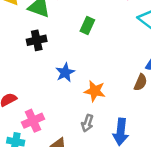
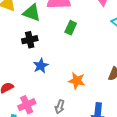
blue star: (65, 72) -> (41, 66), moved
gray arrow: (87, 123) -> (60, 107), moved

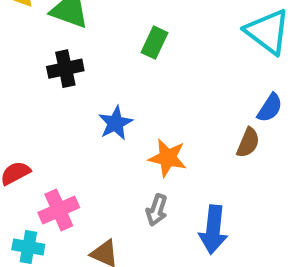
blue star: (41, 66) -> (115, 123), moved
gray arrow: (60, 107) -> (157, 210), moved

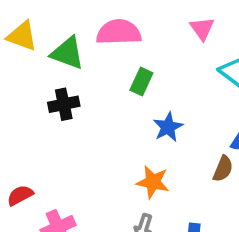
blue star: (115, 123) -> (168, 127), moved

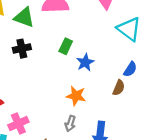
green rectangle: (141, 82) -> (66, 46), moved

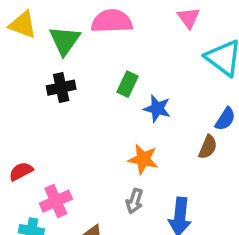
green triangle: (24, 17) -> (65, 40), turned 45
blue star: (85, 62) -> (157, 109), turned -30

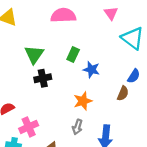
green triangle: (65, 40) -> (34, 54), moved
black cross: (61, 88) -> (43, 78), moved
orange star: (143, 159) -> (83, 101), turned -30

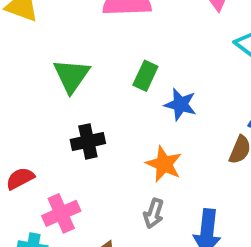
black cross: (43, 78) -> (88, 141), moved
orange star: (83, 101) -> (164, 164), turned -30

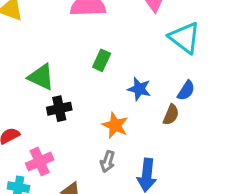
green triangle: (71, 76) -> (41, 77), moved, turned -40
blue star: (180, 104) -> (139, 89), moved

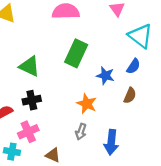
green rectangle: (102, 60) -> (76, 53), size x1.6
blue semicircle: (186, 91) -> (133, 66), moved
black cross: (59, 109) -> (32, 100), moved

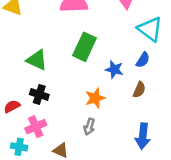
black cross: (32, 100) -> (39, 94), turned 30
orange star: (87, 104) -> (95, 98), turned 30
blue arrow: (111, 142) -> (143, 136), moved

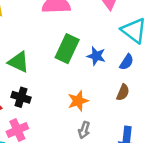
blue star: (114, 69) -> (96, 56), moved
gray arrow: (89, 127) -> (84, 130), moved

